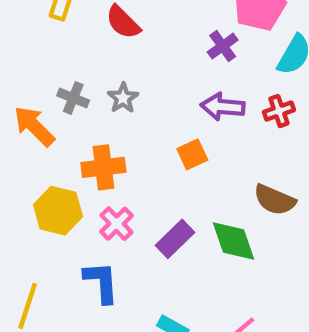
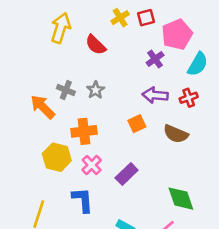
brown semicircle: (275, 200) -> (176, 134), moved
green diamond: (233, 241) -> (181, 199), moved

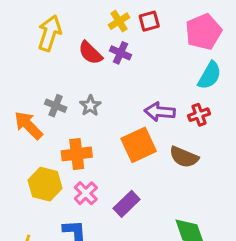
pink pentagon: (177, 34) -> (204, 32), moved
purple cross: (155, 59) -> (120, 53), moved, turned -30
orange square: (137, 124) -> (139, 145), size x1.6

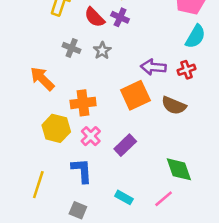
gray cross: (56, 106) -> (72, 48), moved
gray star: (90, 106) -> (102, 51), moved

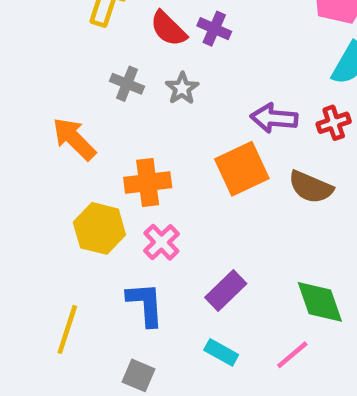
purple rectangle: (125, 145) -> (226, 290), moved

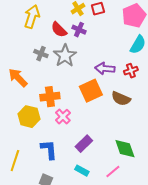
gray star: (182, 88) -> (65, 56), size x1.6
pink cross: (161, 242) -> (63, 117), moved

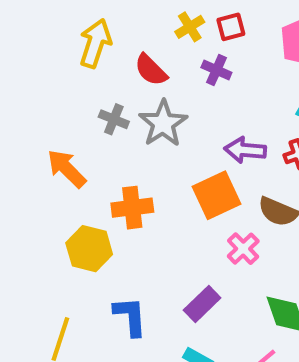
purple cross: (79, 30) -> (216, 70), moved
pink cross: (63, 117) -> (243, 249), moved

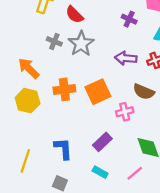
purple cross: (216, 70) -> (129, 19), moved
orange square: (216, 195) -> (98, 92), moved
yellow hexagon: (89, 249) -> (28, 101), moved
pink cross: (243, 249) -> (125, 112), turned 30

